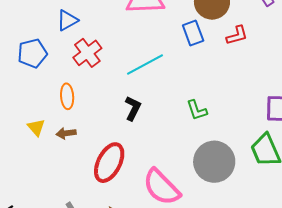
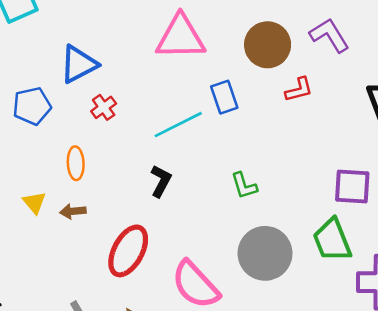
blue triangle: (67, 20) -> (79, 64), size x1.4
blue rectangle: (193, 33) -> (224, 97), moved
red cross: (87, 53) -> (104, 107), size x0.7

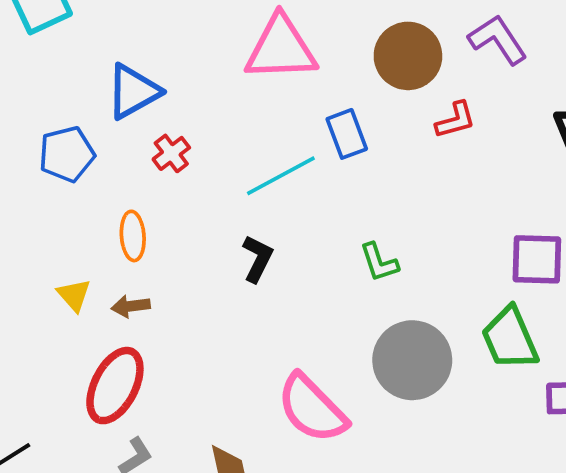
red ellipse: (128, 251) -> (115, 386), moved

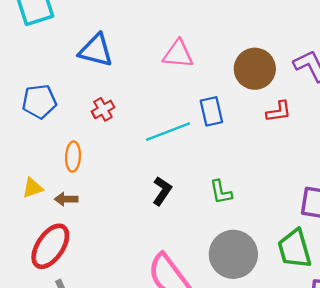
pink triangle: (281, 48) -> (178, 54), size x0.7
blue triangle: (133, 91) -> (96, 50), moved, turned 36
black L-shape: (257, 259) -> (162, 191), moved
yellow triangle: (74, 295) -> (33, 188), turned 45

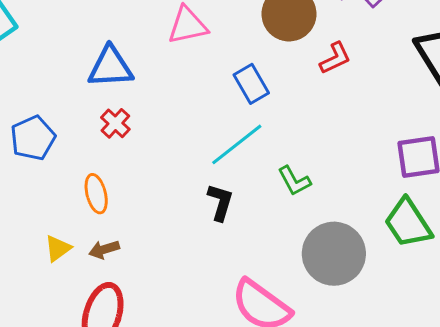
blue triangle: (96, 50) -> (110, 67), moved
cyan line: (168, 132) -> (237, 144), moved

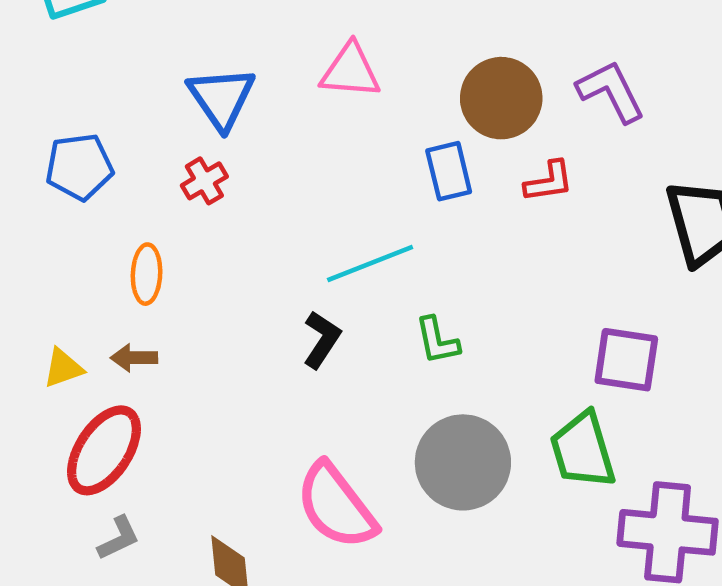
blue triangle: (110, 67) -> (221, 98), turned 42
blue rectangle: (251, 84) -> (449, 171), moved
yellow triangle: (58, 248) -> (63, 368), moved

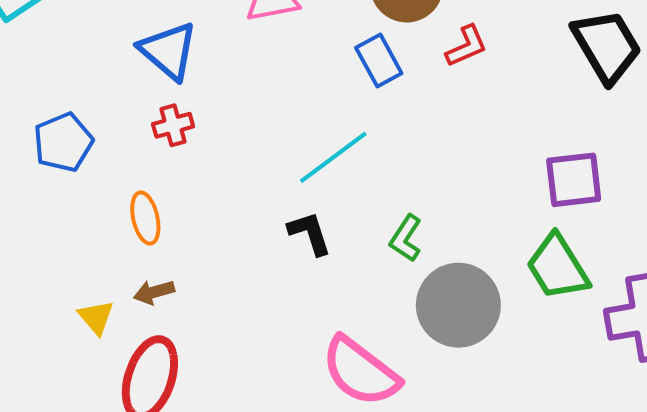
red cross: (204, 181) -> (173, 125), turned 30
black L-shape: (322, 340) -> (310, 233), turned -36
green L-shape: (437, 341) -> (406, 238), moved, turned 60
yellow triangle: (63, 368) -> (96, 317), turned -36

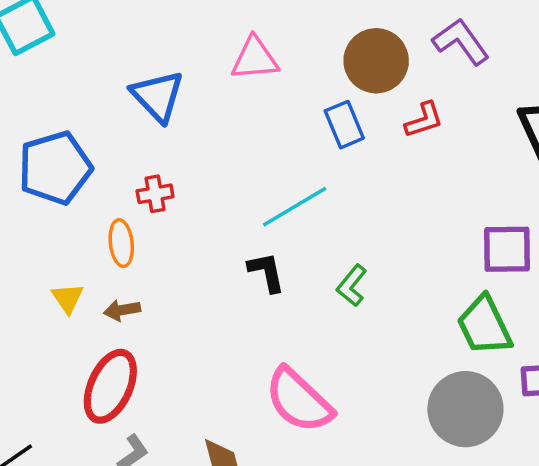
red cross: (173, 125) -> (155, 194), moved
blue pentagon: (63, 142) -> (55, 168), size x1.4
gray circle: (458, 305) -> (465, 409), moved
yellow triangle: (96, 317) -> (68, 298), moved

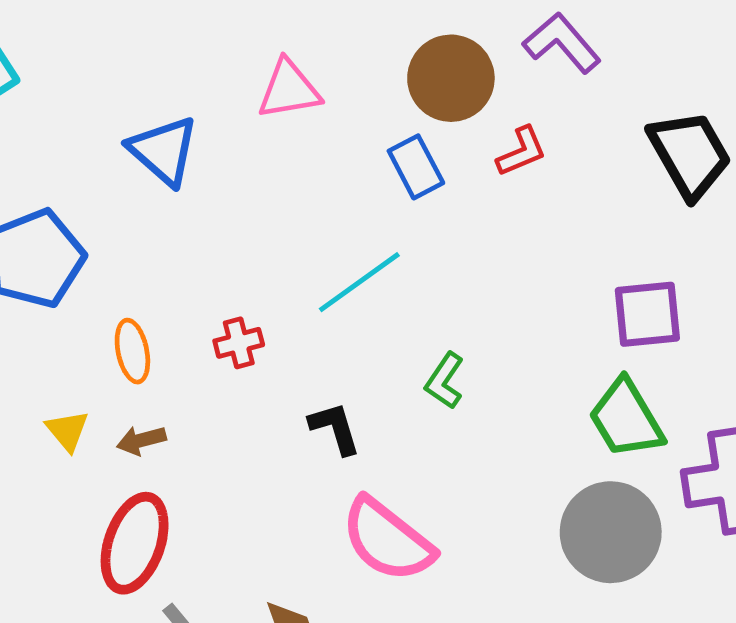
red cross: (155, 194) -> (239, 343), moved
black L-shape: (266, 272) -> (335, 428), moved

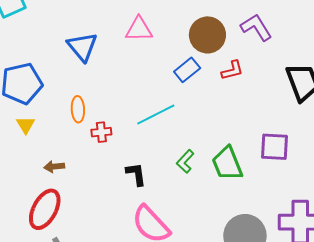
blue rectangle: (416, 167) -> (187, 70), turned 70
orange ellipse: (132, 351) -> (78, 109), moved
green trapezoid: (626, 419) -> (227, 164), moved
yellow triangle: (67, 431) -> (26, 125), moved

